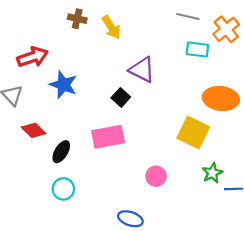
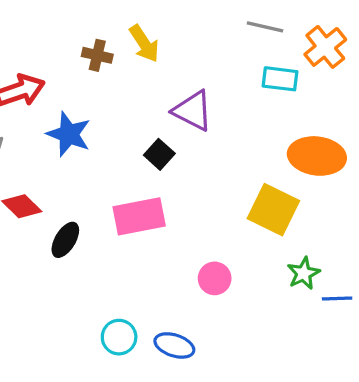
brown cross: (77, 19) -> (97, 55), moved
cyan circle: (63, 189) -> (119, 337), moved

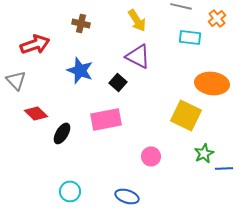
yellow arrow: (144, 44) -> (137, 20), moved
orange cross: (325, 47) -> (217, 18), size x0.7
blue star: (69, 134) -> (80, 70), moved
cyan circle: (119, 337) -> (70, 191), moved

